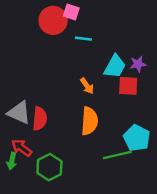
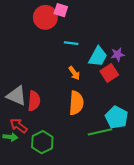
cyan line: (83, 39) -> (71, 43), moved
red square: (128, 86) -> (109, 73), turned -36
green arrow: (12, 161) -> (10, 137), turned -96

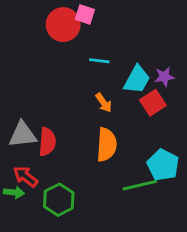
gray triangle: (16, 96) -> (23, 135), turned -30

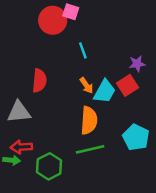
cyan line: (99, 61) -> (83, 50), turned 63
cyan trapezoid: (137, 80) -> (105, 91), moved
red semicircle: (47, 142) -> (39, 81), moved
red arrow: (26, 177) -> (21, 147), turned -40
green line: (140, 185) -> (90, 149), moved

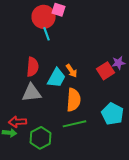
cyan line: (83, 50) -> (47, 34), moved
purple star: (137, 64) -> (119, 63), moved
cyan trapezoid: (105, 91) -> (57, 78), moved
gray triangle: (19, 112) -> (32, 93), moved

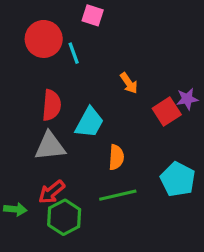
red circle: (44, 17) -> (44, 39), moved
orange arrow: (72, 71) -> (129, 83), moved
orange semicircle: (74, 100) -> (116, 157), size x0.7
red arrow: (18, 122) -> (52, 192), moved, turned -36

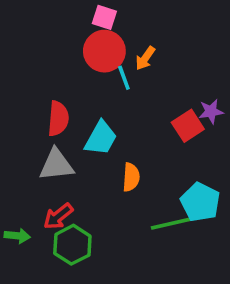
red circle: (44, 39) -> (104, 51), moved
cyan line: (74, 53) -> (124, 78), moved
orange arrow: (129, 83) -> (145, 58), moved, turned 70
green line: (118, 195) -> (172, 223), moved

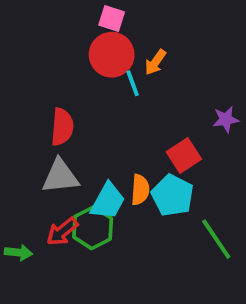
red square: (188, 126) -> (184, 155), moved
cyan trapezoid: (101, 138) -> (108, 201), moved
cyan pentagon: (200, 202) -> (172, 195), moved
green line: (172, 223) -> (216, 239), moved, turned 69
green hexagon: (72, 245) -> (93, 228), moved

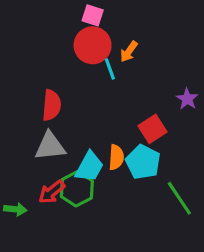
purple star: (226, 119) -> (187, 99), turned -30

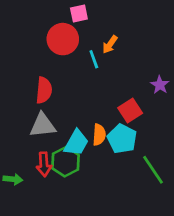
pink square: (93, 15) -> (79, 13), turned -30
red circle: (93, 45) -> (63, 39), moved
red arrow: (52, 192) -> (44, 164), turned -55

